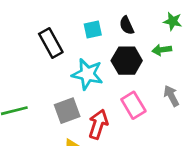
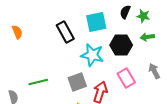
green star: (173, 21) -> (143, 16), moved
black semicircle: (127, 25) -> (125, 12), moved, turned 48
cyan square: (93, 29) -> (96, 22), size x1.5

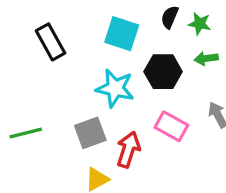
cyan square: (96, 22) -> (122, 34), turned 30
black rectangle: (65, 32) -> (51, 42), moved
pink rectangle: (126, 78) -> (171, 126), turned -30

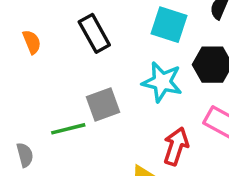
gray square: (90, 133) -> (103, 105), moved

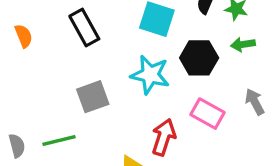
green line: (68, 129) -> (59, 141), moved

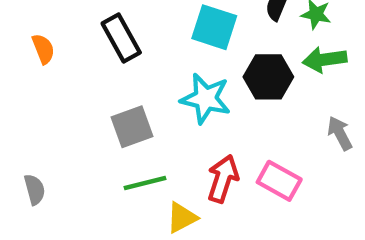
green arrow: (243, 44) -> (325, 60), size x1.4
pink rectangle: (207, 114) -> (279, 181), moved
green line: (59, 141) -> (145, 183), moved

